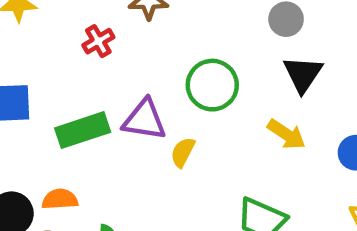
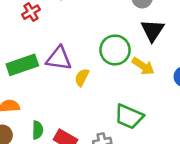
green circle: (212, 85) -> (115, 50), moved

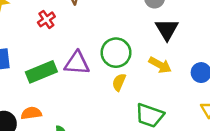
green circle: (115, 50) -> (116, 53), moved
yellow semicircle: (82, 77) -> (119, 82), moved

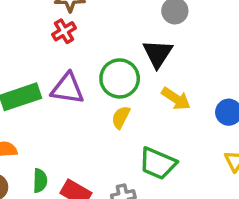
red cross: (46, 19) -> (64, 31), moved
black triangle: (167, 29) -> (158, 54), moved

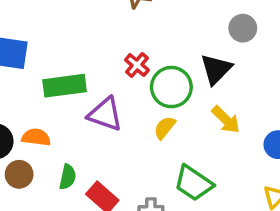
red cross: (64, 31) -> (137, 65), moved, turned -30
purple triangle: (68, 89) -> (105, 114), moved

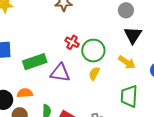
black triangle: (216, 69) -> (133, 35), moved
green trapezoid: (194, 183) -> (129, 96), moved, turned 70

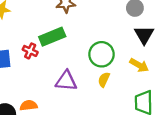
red cross: (72, 42) -> (30, 51), moved
green rectangle: (35, 62) -> (52, 37), moved

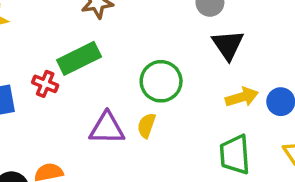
yellow arrow: (139, 65) -> (242, 97), moved, turned -42
yellow semicircle: (104, 80) -> (146, 125), moved

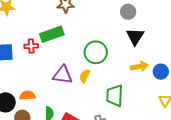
red cross: (45, 84) -> (31, 46), turned -32
green trapezoid: (235, 155) -> (115, 96), moved

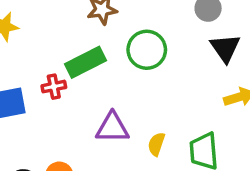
green circle: (96, 52) -> (147, 50), moved
yellow semicircle: (85, 76) -> (156, 144), moved

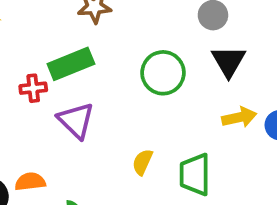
green circle: (147, 50) -> (163, 73), moved
purple triangle: (112, 128) -> (76, 120), moved, turned 39

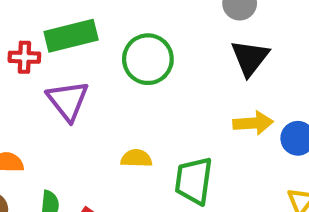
green circle: (163, 73) -> (148, 59), moved
yellow semicircle: (142, 162) -> (136, 158), turned 60

